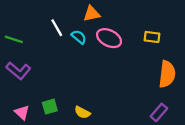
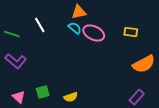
white line: (57, 28) -> (40, 25), moved
cyan semicircle: (79, 37) -> (75, 28), moved
orange semicircle: (167, 74) -> (144, 64), turned 55
yellow semicircle: (82, 112) -> (71, 97), turned -48

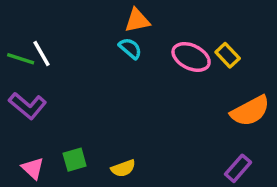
white line: (40, 25) -> (41, 53), moved
yellow rectangle: (131, 32) -> (228, 55), turned 40
pink ellipse: (94, 33) -> (191, 57), moved

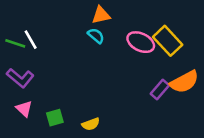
yellow rectangle: (228, 55) -> (168, 41), size x1.6
pink triangle: (33, 168) -> (24, 109), moved
purple rectangle: (238, 168) -> (160, 90), moved

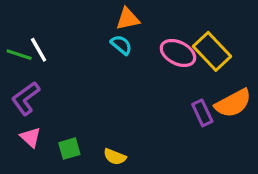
purple L-shape: (20, 78) -> (26, 98), turned 104
purple rectangle: (160, 90) -> (202, 113), turned -66
yellow semicircle: (91, 124) -> (115, 157), turned 42

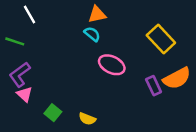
white line: (39, 50) -> (29, 14), moved
pink ellipse: (178, 53) -> (112, 65), moved
pink triangle: (30, 137) -> (25, 94), moved
green square: (69, 149) -> (53, 113), turned -35

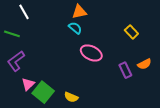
yellow rectangle: (161, 39) -> (131, 32), size x0.6
orange semicircle: (177, 78) -> (144, 64), size x0.6
pink triangle: (25, 94) -> (28, 84), moved, turned 32
green square: (53, 113) -> (43, 92), size x1.5

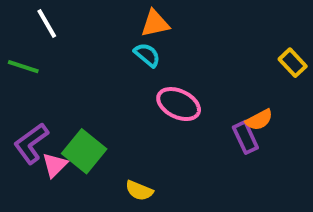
yellow rectangle: (131, 32) -> (293, 63), moved
purple L-shape: (16, 61) -> (31, 143), moved
orange semicircle: (144, 64) -> (259, 120), moved
green square: (43, 92) -> (84, 151), moved

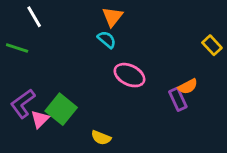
orange triangle: (155, 23) -> (112, 17), turned -40

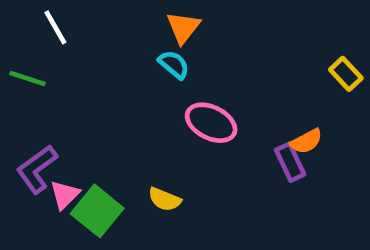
green square: (61, 109) -> (97, 211), moved
yellow semicircle: (101, 138) -> (165, 199), moved

